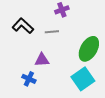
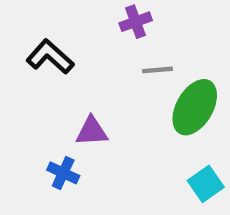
gray line: (52, 32) -> (157, 70), moved
cyan square: (83, 79) -> (206, 184), moved, size x0.7

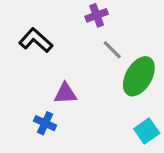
gray line: (157, 70) -> (112, 50), turned 50

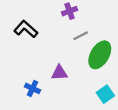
gray line: (112, 50) -> (81, 36), turned -72
purple triangle: (65, 93) -> (59, 73), moved

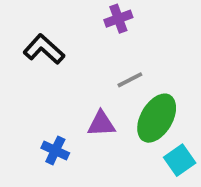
gray line: (81, 36) -> (130, 80), moved
green ellipse: (100, 55) -> (157, 118), moved

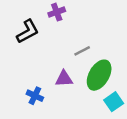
purple cross: (118, 19) -> (57, 12), moved
black L-shape: (44, 49) -> (28, 31), turned 110

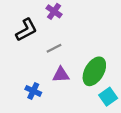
purple cross: (57, 12) -> (54, 11), turned -35
gray line: (82, 51) -> (54, 48), moved

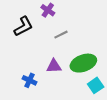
gray line: (54, 48) -> (61, 35), moved
green ellipse: (94, 71) -> (83, 63), turned 40

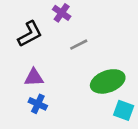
purple triangle: (54, 66) -> (34, 77), moved
cyan square: (96, 85) -> (124, 110), turned -35

